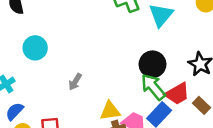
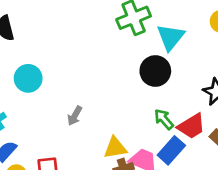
black circle: (152, 64) -> (155, 71), moved
green arrow: (153, 87) -> (164, 119), size x0.7

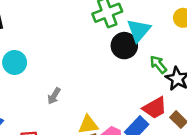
black circle: (155, 71) -> (124, 46), moved
green arrow: (164, 119) -> (158, 64), moved

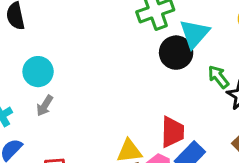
gray arrow: (54, 96) -> (45, 106), moved
red trapezoid: (155, 108) -> (173, 132), moved, turned -60

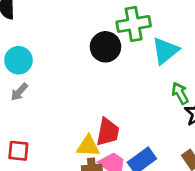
black circle: (176, 53) -> (105, 47), moved
red trapezoid: (173, 132) -> (108, 132), moved

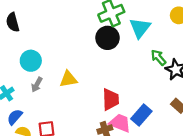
black circle: (105, 47) -> (107, 38), moved
yellow triangle: (88, 146) -> (68, 79), moved

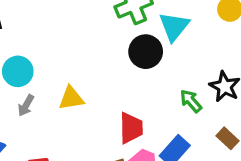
black circle: (107, 38) -> (146, 52), moved
green arrow: (158, 58) -> (191, 101), moved

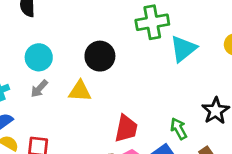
black circle: (146, 52) -> (100, 56), moved
green arrow: (191, 101) -> (179, 129), moved

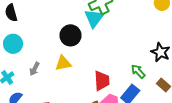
cyan triangle: (183, 49) -> (94, 18), moved
cyan circle: (39, 57) -> (13, 44), moved

